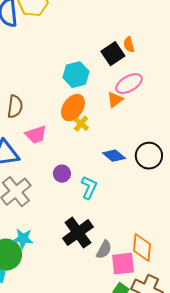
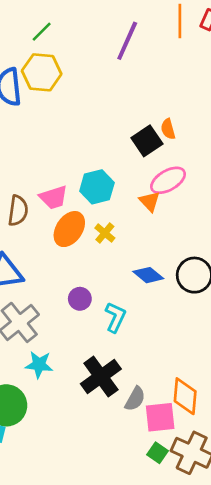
cyan hexagon: (76, 75) -> (97, 187), moved
orange triangle: (115, 100) -> (150, 201), turned -36
orange ellipse: (73, 108) -> (69, 229), moved
pink trapezoid: (36, 135) -> (54, 197), moved
cyan star: (23, 239) -> (39, 365), moved

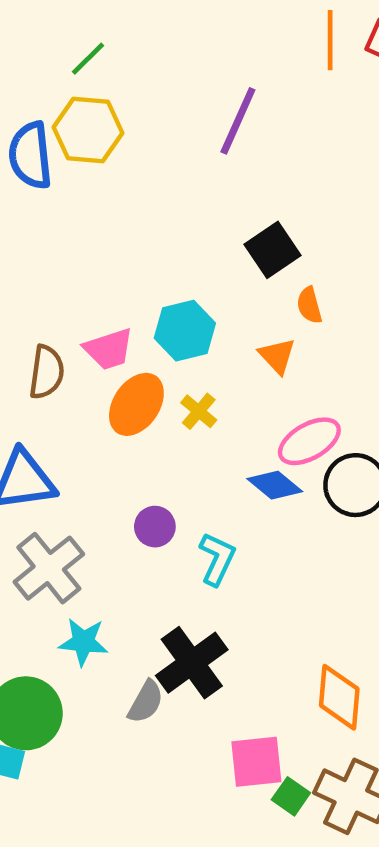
purple line: (127, 41) -> (238, 121), moved
orange semicircle: (168, 129) -> (309, 305), moved
pink ellipse: (168, 180) -> (309, 441), moved
gray semicircle: (135, 399) -> (146, 702), moved
pink square: (160, 417) -> (256, 762), moved

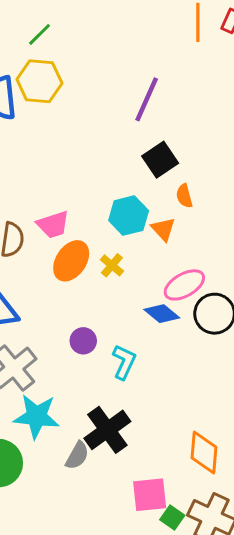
purple line: (238, 121) -> (147, 99), moved
cyan hexagon: (185, 331) -> (129, 216), moved
cyan star: (83, 642) -> (36, 416), size x1.4

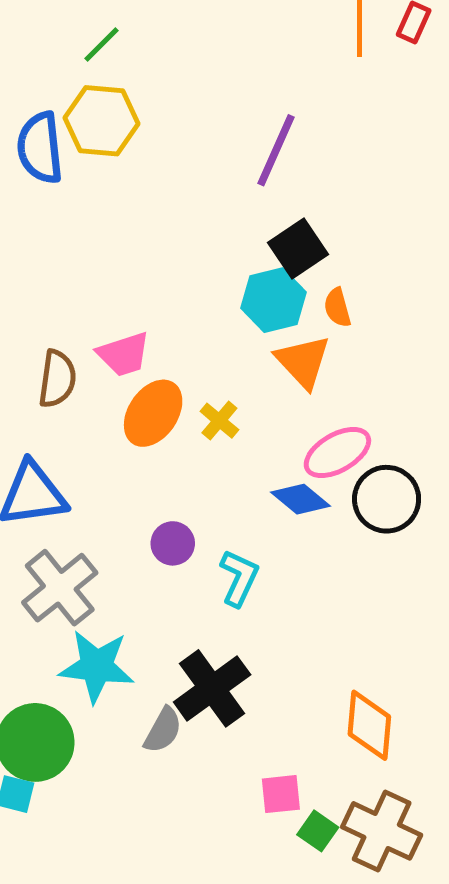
cyan hexagon: (129, 216) -> (274, 300), moved
orange triangle: (163, 229) -> (303, 362), size x1.4
pink square: (150, 495) -> (281, 794), size x0.7

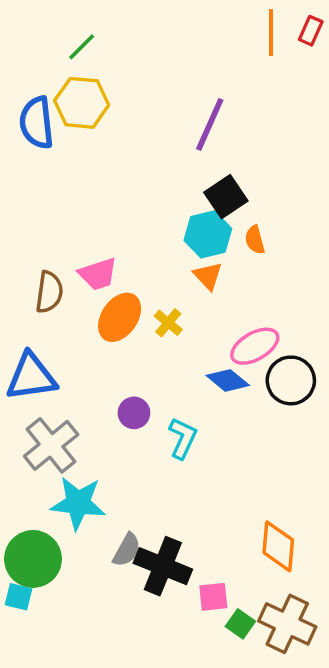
orange triangle: (303, 362) -> (208, 276), moved, size x0.7
black cross: (212, 688) -> (163, 566), moved, turned -32

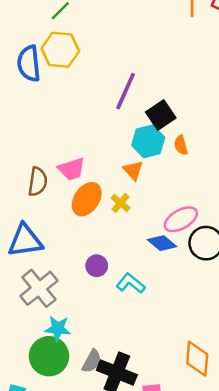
purple line: (210, 124) -> (126, 91), moved
orange triangle: (208, 276) -> (133, 170), moved
cyan L-shape: (183, 438) -> (131, 283), turned -76
cyan star: (78, 503) -> (58, 329), size x0.7
green circle: (33, 559) -> (49, 356), moved

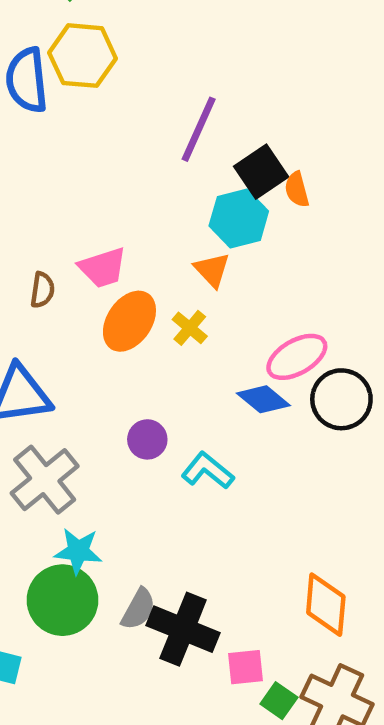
orange semicircle: (181, 145) -> (297, 189), moved
brown semicircle: (38, 182) -> (42, 290), size x0.7

